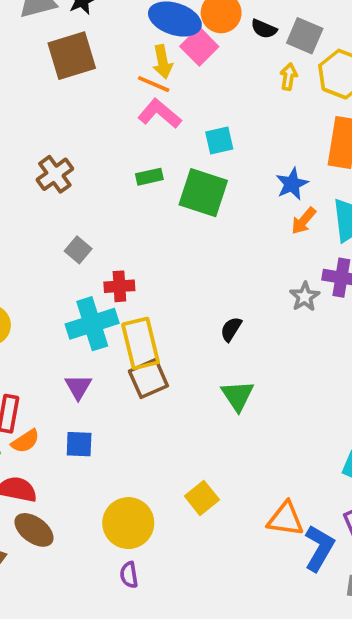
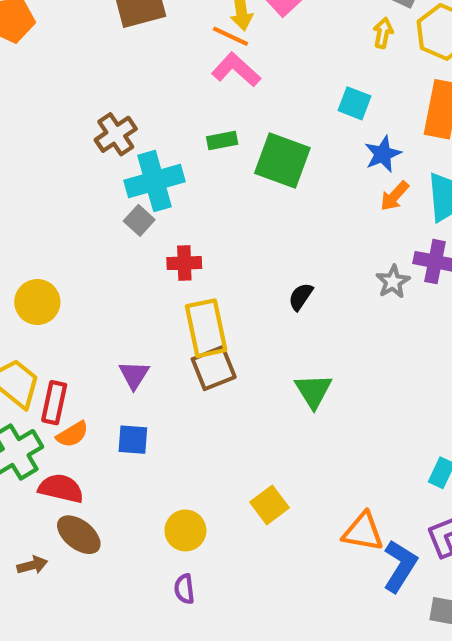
cyan square: (219, 141) -> (355, 103), moved, turned 32
cyan cross: (92, 324) -> (155, 181), moved
black semicircle: (231, 329) -> (301, 297), moved
yellow circle: (128, 523) -> (185, 530), size x0.7

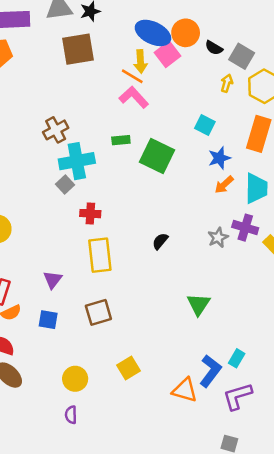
brown square: (214, 368) -> (98, 312), moved
green triangle: (313, 391) -> (199, 304), moved
blue L-shape: (400, 566) -> (210, 371), moved

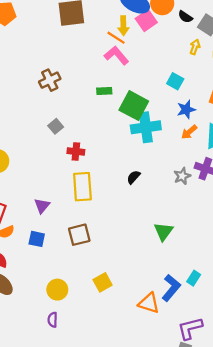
cyan cross: (77, 161) -> (146, 127), moved
purple L-shape: (237, 396) -> (190, 328), moved

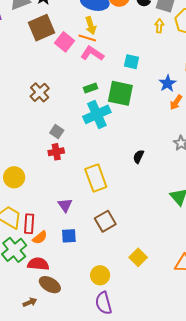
pink square: (146, 20) -> (65, 42), moved
cyan square: (175, 81) -> (132, 62), moved
cyan cross: (146, 127) -> (97, 114), moved
red cross: (76, 152) -> (56, 152), moved
purple semicircle: (53, 320) -> (104, 303), size x1.6

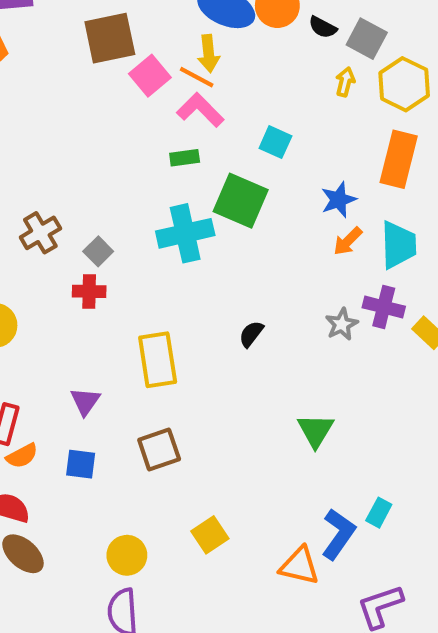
green rectangle: (91, 88) -> (185, 158), moved
brown cross: (40, 92) -> (40, 233), moved

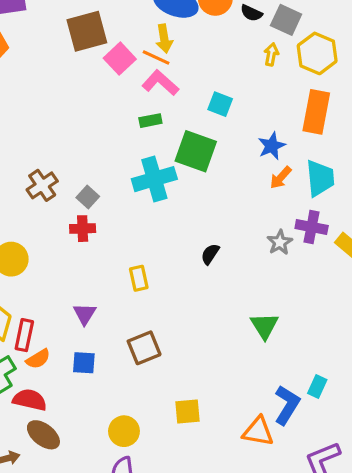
yellow rectangle: (158, 360) -> (139, 278), size x0.6
yellow square: (210, 535) -> (187, 412), turned 32

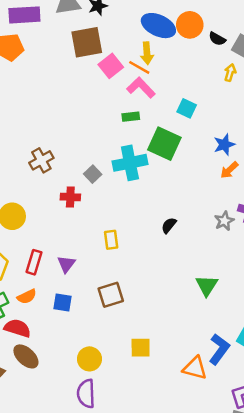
gray square: (88, 197) -> (93, 174), moved
red rectangle: (24, 335) -> (34, 262), moved

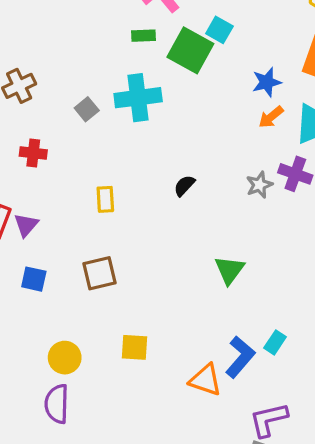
green square: (164, 144) -> (190, 50), moved
red cross: (70, 197) -> (33, 153), moved
purple triangle: (66, 264) -> (26, 225), moved

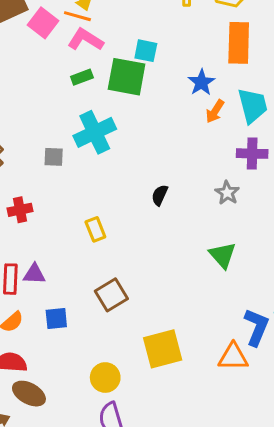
gray square: (87, 109) -> (54, 157), turned -30
gray star: (259, 185) -> (227, 193), moved
purple triangle: (26, 225) -> (34, 274), turned -50
yellow square: (135, 347) -> (163, 349), size x1.5

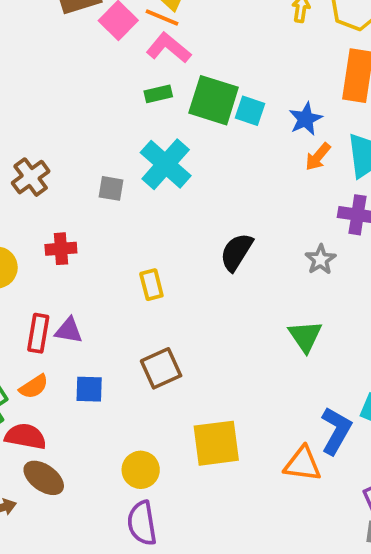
cyan square: (146, 51) -> (250, 111), moved
cyan cross: (95, 132) -> (166, 164), turned -30
black semicircle: (160, 195) -> (236, 252), size x1.5

